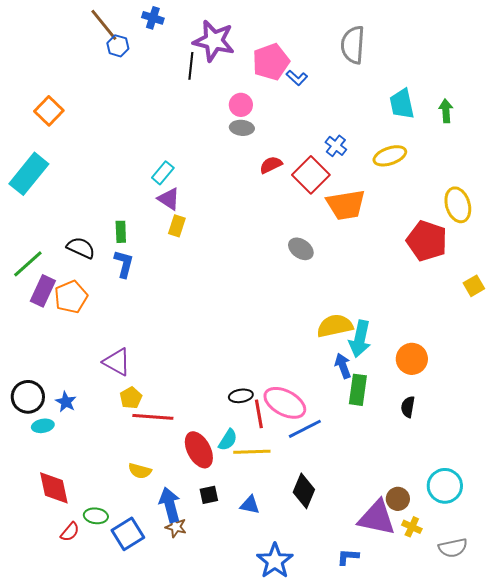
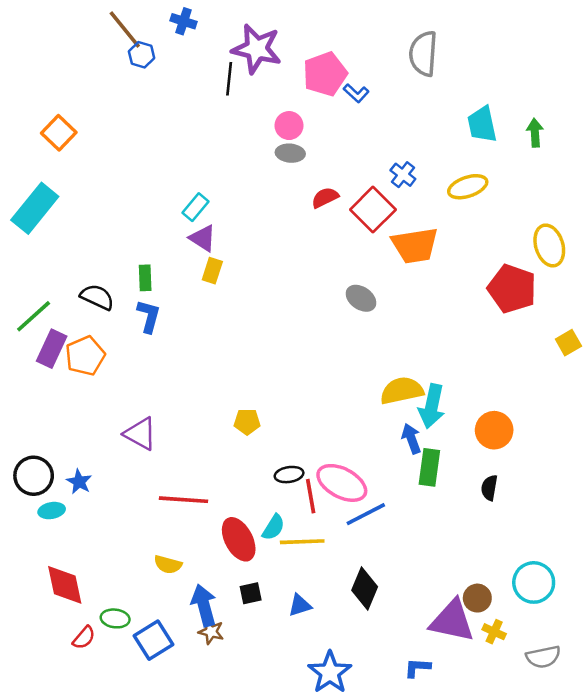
yellow pentagon: (131, 398) -> (247, 422), moved, turned 30
blue triangle: (250, 505) -> (300, 605), turned -30

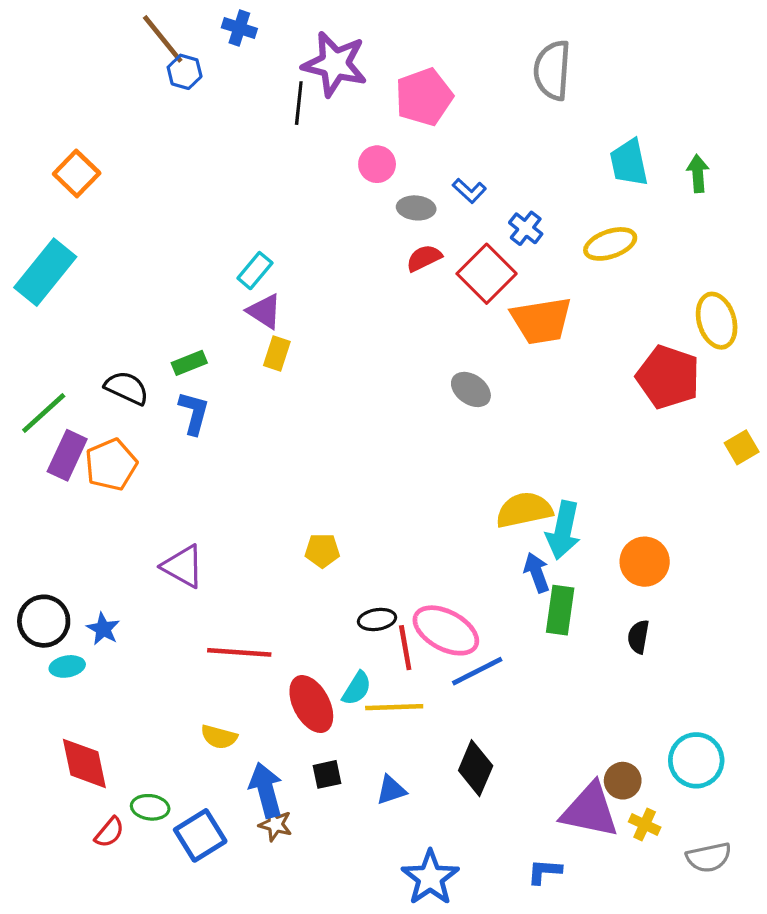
blue L-shape: (356, 93) -> (469, 191), moved
gray ellipse: (290, 153) -> (416, 208), moved
green rectangle: (145, 278) -> (189, 363), turned 70

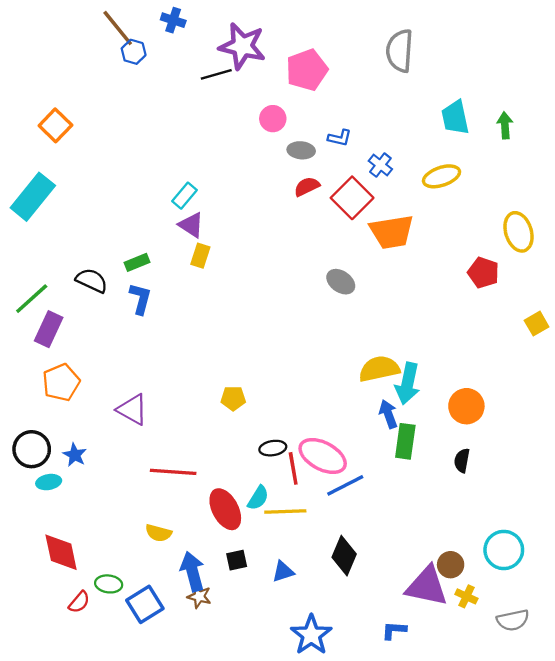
black line: (299, 103) -> (216, 74), turned 68
blue L-shape: (469, 191) -> (340, 138), turned -30
red pentagon: (668, 377) -> (483, 273), size x0.7
orange pentagon: (111, 465) -> (61, 382), moved

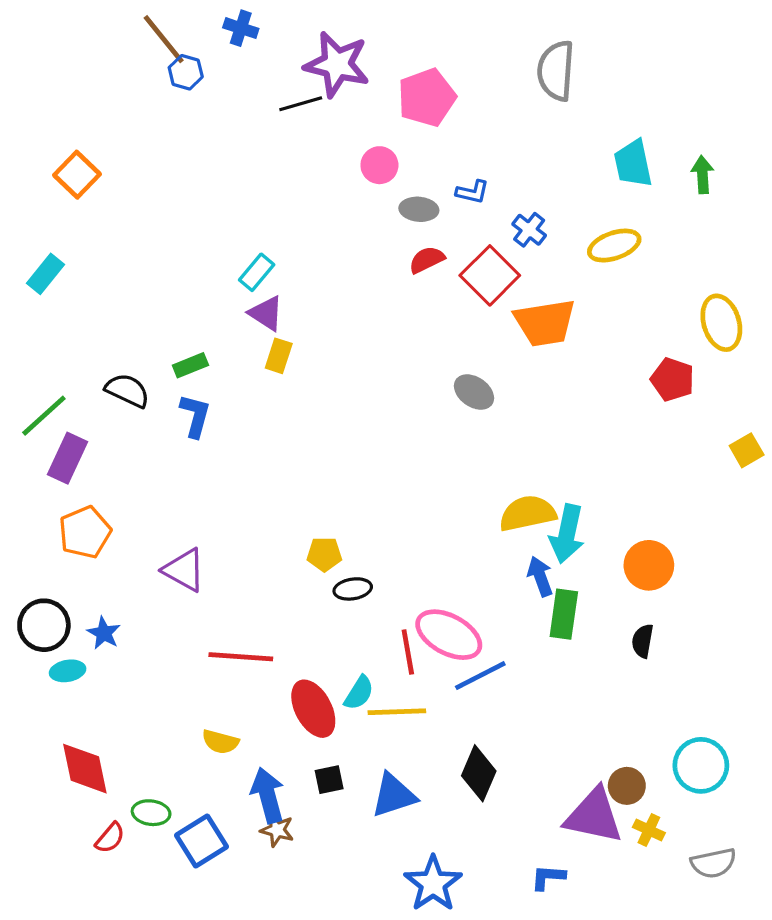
cyan rectangle: (33, 197) -> (45, 274), size x0.6
black ellipse: (273, 448) -> (353, 589), moved
blue triangle: (283, 571) -> (394, 795), size x1.5

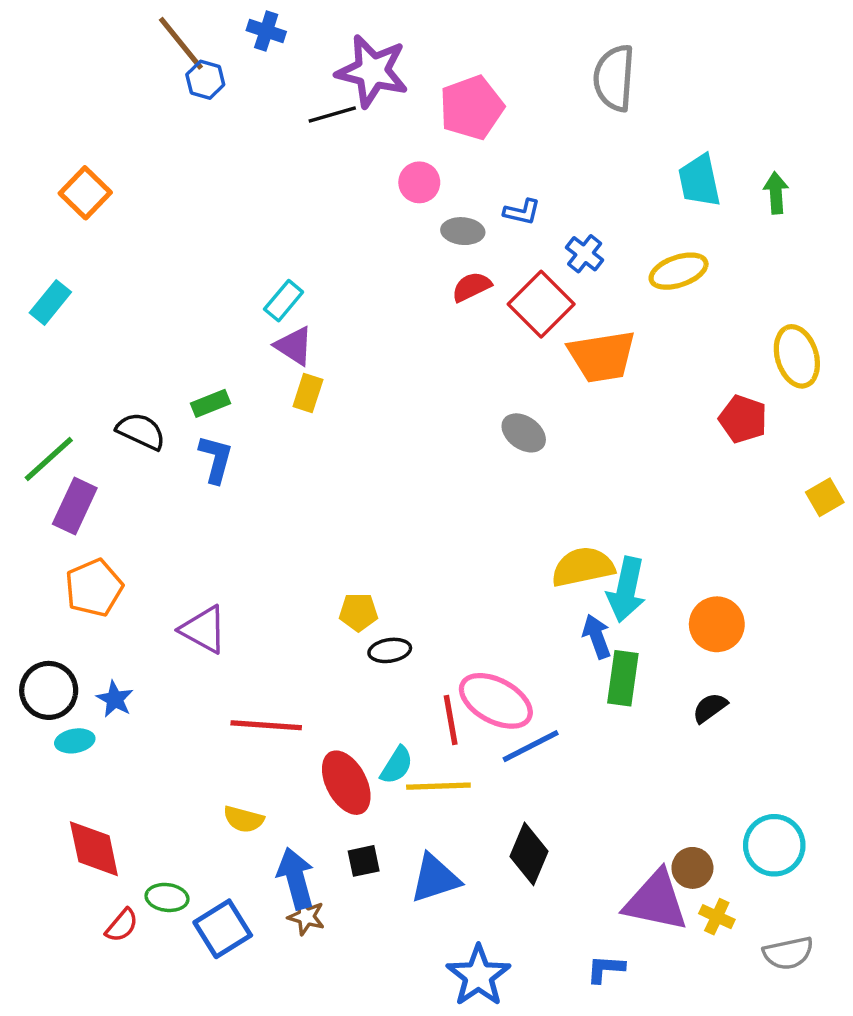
black semicircle: (643, 641) -> (710, 708), turned 44

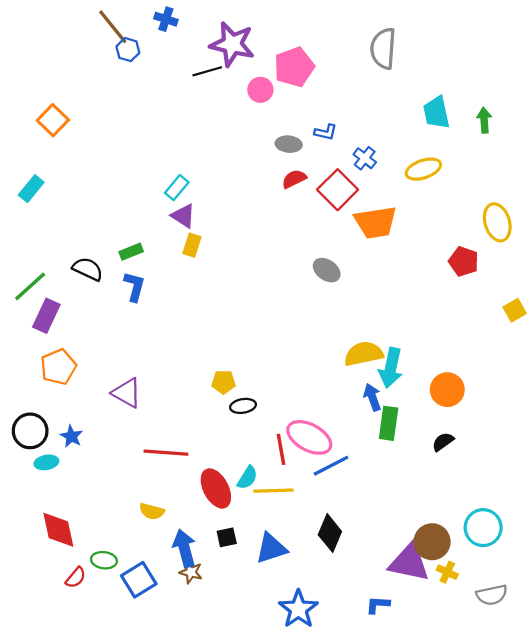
pink circle: (419, 182) -> (260, 90), moved
brown circle: (692, 868) -> (432, 542), size x1.4

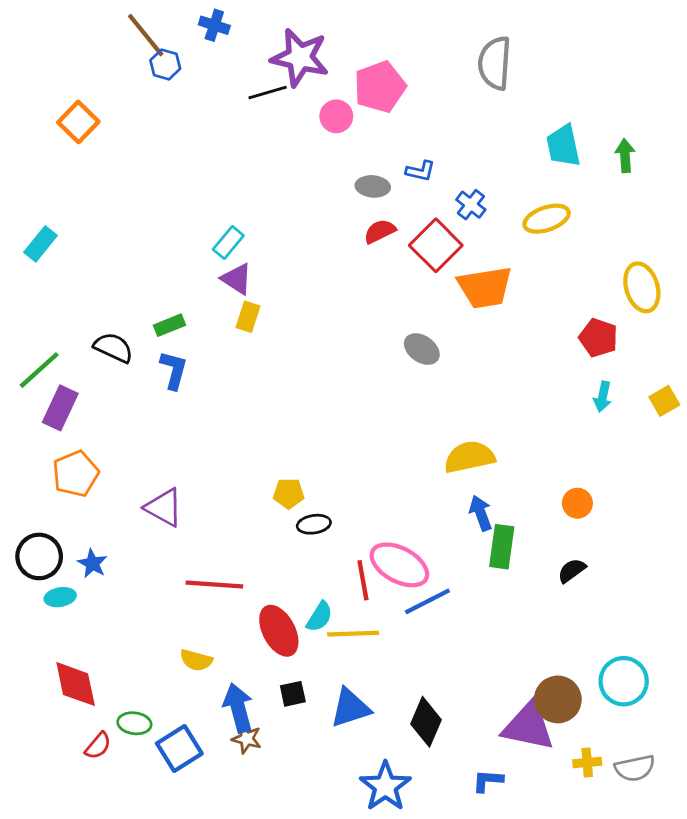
orange square: (53, 120) -> (78, 122), moved
cyan arrow: (391, 368) -> (603, 397), moved, size x0.6
orange circle: (447, 390) -> (577, 503), size x0.7
black diamond: (330, 533) -> (426, 722), moved
yellow cross: (447, 572) -> (587, 763), moved, turned -30

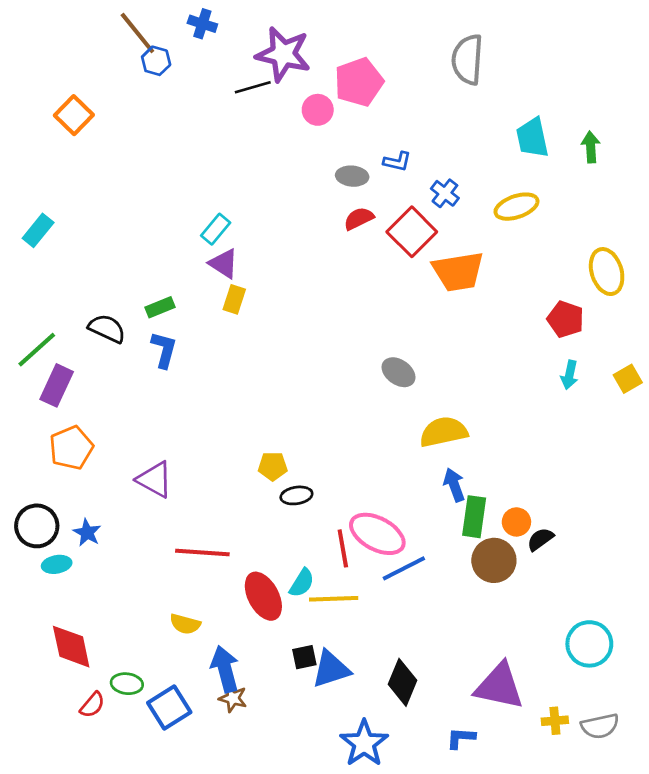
gray ellipse: (422, 349) -> (399, 372), moved
orange circle: (577, 503) -> (516, 522), moved
black square: (293, 694) -> (304, 657), moved
brown circle: (558, 699) -> (494, 560), moved

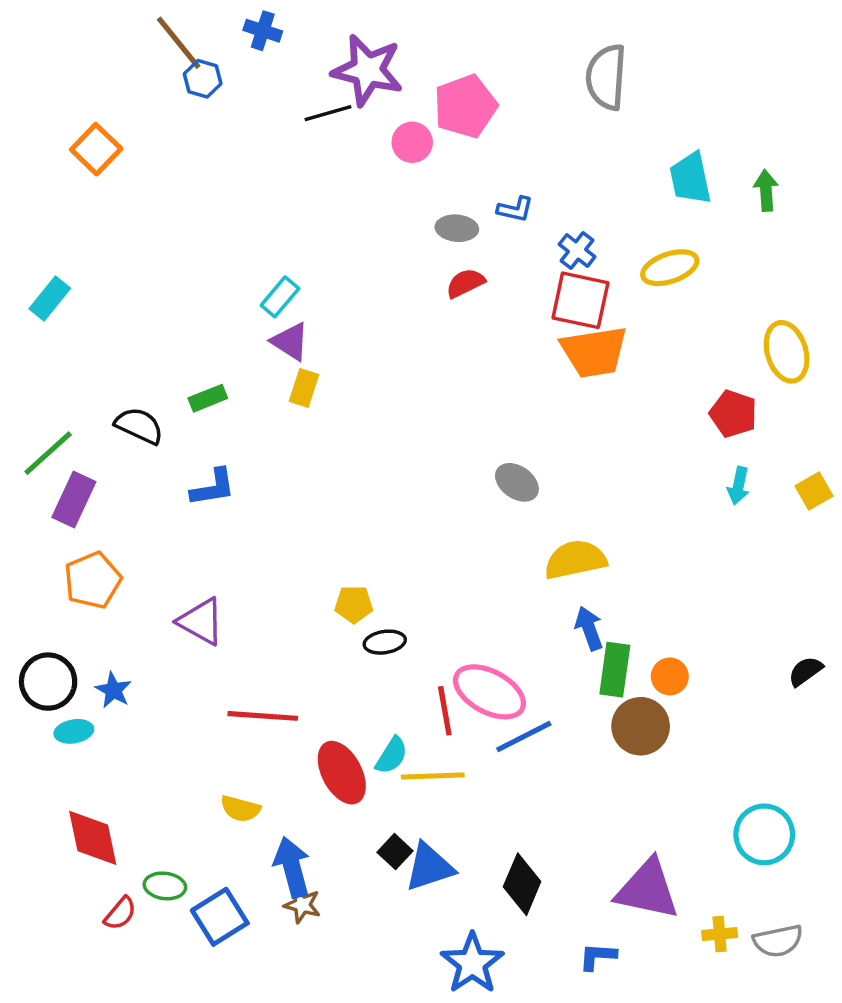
red square: (412, 232) -> (580, 300), moved, turned -33
blue L-shape: (164, 350) -> (213, 488), moved, turned 66
black semicircle: (540, 539) -> (805, 671), moved
black square: (304, 657) -> (395, 852), turned -35

